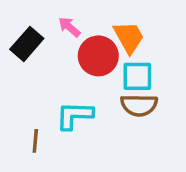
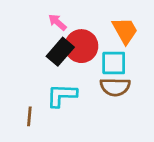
orange trapezoid: (129, 37) -> (125, 31), moved
black rectangle: (27, 44) -> (60, 52), moved

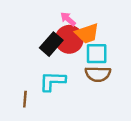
pink arrow: (57, 22) -> (68, 19), moved
orange trapezoid: (125, 31) -> (87, 33), moved, turned 100

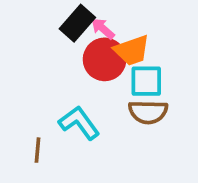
black rectangle: (51, 44) -> (77, 23), moved
cyan L-shape: (52, 81) -> (79, 123), turned 52

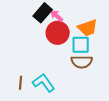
orange trapezoid: (132, 50) -> (88, 28), moved
cyan L-shape: (79, 123) -> (44, 83), moved

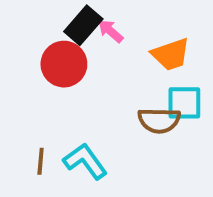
red circle: (58, 33) -> (64, 64), moved
cyan square: (81, 45) -> (184, 103), moved

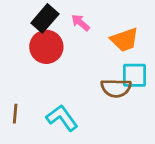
black rectangle: (83, 25) -> (45, 18), moved
brown line: (41, 161) -> (15, 114), moved

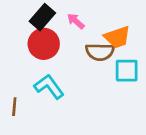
brown semicircle: (116, 88) -> (100, 52), moved
cyan L-shape: (62, 118) -> (49, 87), moved

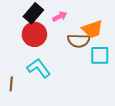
pink arrow: (76, 21) -> (60, 16), turned 112

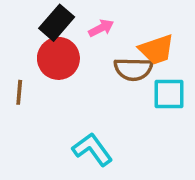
cyan L-shape: (39, 68) -> (92, 149), moved
brown line: (11, 84) -> (19, 92), moved

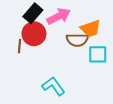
pink arrow: (101, 28) -> (59, 16), size x1.6
brown line: (19, 92) -> (20, 46), moved

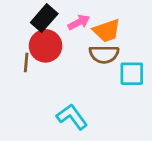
pink arrow: (59, 16) -> (79, 22), size x0.7
orange trapezoid: (91, 29) -> (107, 31), moved

